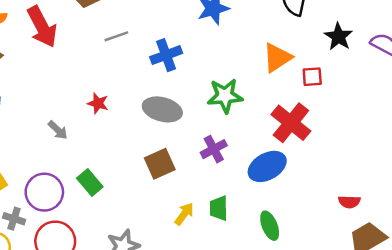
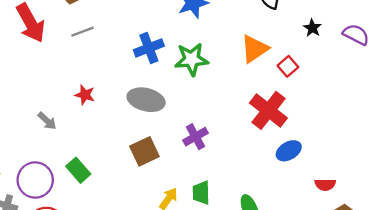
gray line: (116, 36) -> (83, 32), moved
black star: (338, 37) -> (312, 28), size x0.7
red square: (312, 77) -> (288, 66), turned -36
green star: (225, 96) -> (191, 59), moved
blue ellipse: (267, 166) -> (289, 151), moved, size x0.7

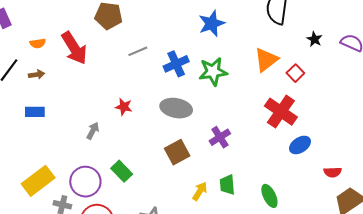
gray line: (83, 32) -> (138, 51), moved
gray arrow: (47, 121) -> (93, 131), turned -102

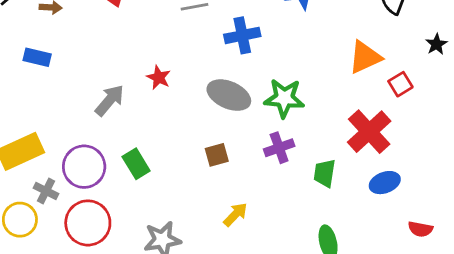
green star: (213, 72) -> (284, 98), moved
gray arrow: (93, 131) -> (110, 100), size x1.4
brown square: (177, 152) -> (217, 155), size x0.7
green trapezoid: (227, 185) -> (325, 173), moved

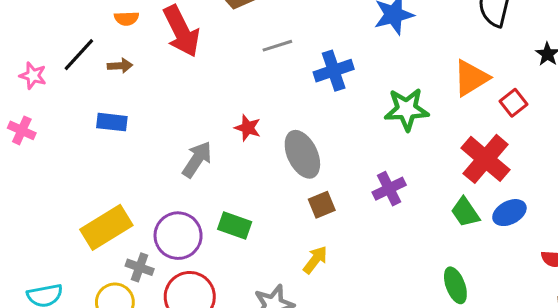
gray ellipse: (229, 95) -> (302, 154), moved, turned 48
green star: (284, 98) -> (407, 109), moved
green rectangle: (136, 164) -> (235, 225), turned -32
green trapezoid: (325, 173) -> (465, 212), moved, turned -36
yellow arrow: (235, 214) -> (315, 260), moved

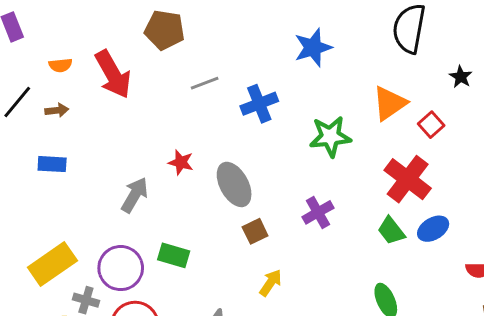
yellow arrow: (315, 260) -> (271, 283), moved

